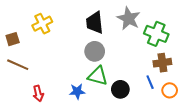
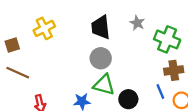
gray star: (129, 18) -> (137, 23), size x0.6

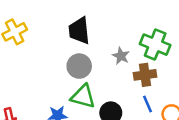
gray star: (137, 23) -> (121, 56), moved
brown cross: (174, 70) -> (145, 75), moved

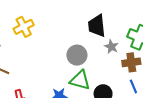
black trapezoid: (79, 31) -> (97, 26), moved

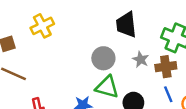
gray star: (111, 47) -> (141, 59), moved

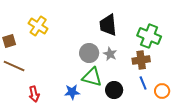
yellow cross: (42, 26) -> (38, 26), turned -30
gray star: (141, 59) -> (110, 54), moved

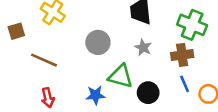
gray circle: (89, 53) -> (98, 42), moved
brown line: (14, 66) -> (44, 60), moved

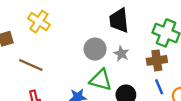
gray circle: (98, 42) -> (95, 49), moved

